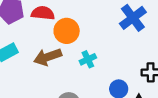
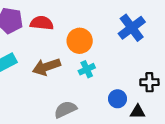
orange circle: (67, 31) -> (80, 41), moved

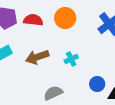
orange circle: (80, 41) -> (65, 18), moved

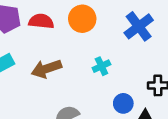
cyan cross: (71, 59) -> (101, 66), moved

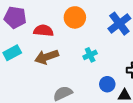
red semicircle: (41, 21) -> (44, 31), moved

